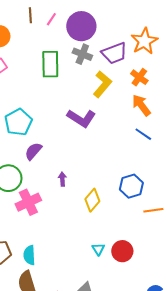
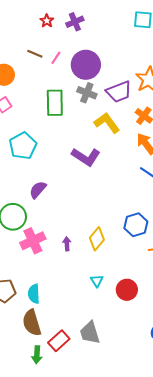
brown line: (30, 15) -> (35, 54), turned -63
yellow L-shape: (102, 84) -> (107, 123), turned -76
cyan pentagon: (18, 122) -> (23, 146), moved
purple arrow: (62, 179) -> (67, 244), moved
cyan triangle: (98, 249) -> (97, 281), moved

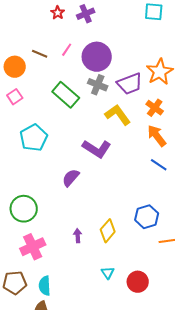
brown line: (35, 54) -> (40, 54), moved
green rectangle: (55, 103) -> (66, 95), turned -48
purple semicircle: (38, 190) -> (71, 178), moved
pink cross: (33, 241) -> (33, 247), moved

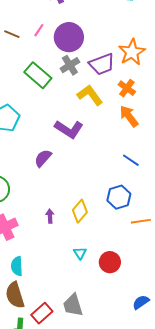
gray cross: (98, 85) -> (70, 65), turned 36
blue line: (159, 165) -> (131, 160), moved

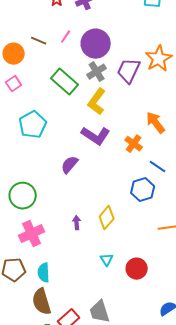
purple trapezoid: (102, 64) -> (129, 71), turned 136
orange cross: (127, 88) -> (134, 144), moved
yellow L-shape: (90, 95) -> (97, 102), moved, turned -108
blue hexagon: (119, 197) -> (143, 190), moved

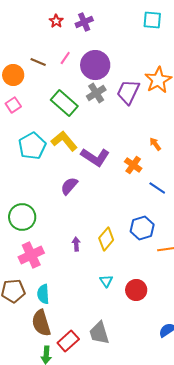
yellow L-shape: (97, 102) -> (64, 141), moved, turned 104
orange arrow: (156, 123) -> (155, 144), size x0.6
blue hexagon: (143, 190) -> (142, 228), moved

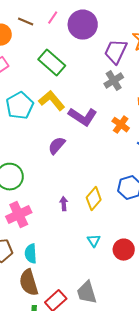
gray cross: (96, 93) -> (114, 81), moved

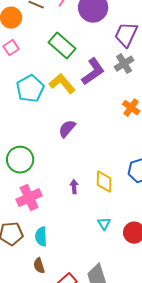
purple L-shape: (83, 117) -> (93, 72), moved, turned -68
yellow diamond: (94, 199) -> (104, 182), turned -40
brown semicircle: (29, 283) -> (39, 266), size x0.6

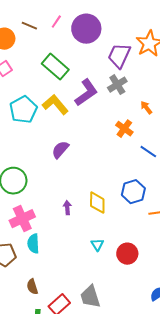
cyan semicircle: (41, 237) -> (33, 244), moved

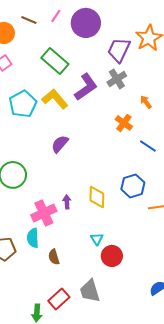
pink cross: (22, 219) -> (44, 213), moved
red circle: (127, 254) -> (112, 256), moved
brown semicircle: (32, 287) -> (54, 257), moved

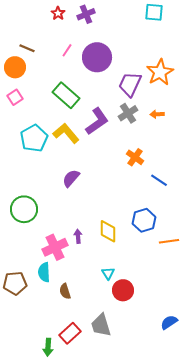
brown line: (29, 20) -> (27, 48), moved
orange arrow: (146, 102) -> (157, 114), moved, turned -56

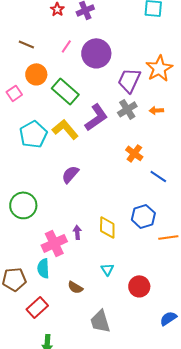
orange circle: (15, 67) -> (36, 74), moved
red circle: (123, 290) -> (139, 286), moved
brown semicircle: (65, 291) -> (75, 287), moved, turned -42
red rectangle: (70, 333) -> (37, 307), moved

